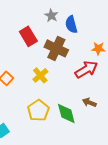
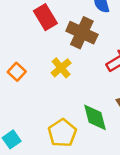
yellow pentagon: (38, 110) -> (62, 133), moved

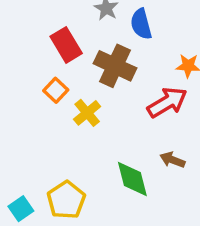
orange square: (17, 72) -> (56, 90), moved
yellow pentagon: (62, 133) -> (66, 200), moved

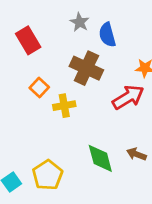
red rectangle: (66, 45) -> (28, 40), moved
yellow cross: (87, 113) -> (64, 106), turned 30
brown arrow: (172, 160) -> (136, 154), moved

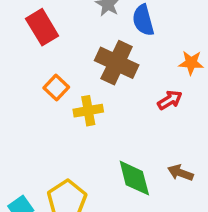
red arrow: (128, 97) -> (170, 100), size x0.6

